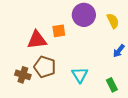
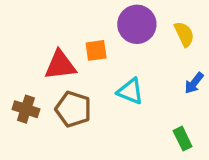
brown cross: (23, 75) -> (26, 109), moved
cyan triangle: (80, 75) -> (130, 91), moved, turned -36

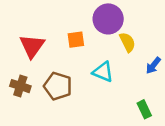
yellow semicircle: (184, 34) -> (127, 42), moved
red triangle: (60, 65) -> (32, 46), moved, turned -48

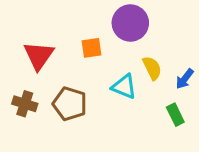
yellow semicircle: (127, 42) -> (152, 68), moved
green rectangle: (144, 109) -> (175, 115), moved

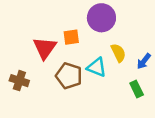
red triangle: (39, 56) -> (45, 48), moved
brown pentagon: (70, 104) -> (69, 76), moved

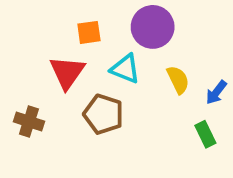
orange square: (71, 37) -> (89, 32), moved
cyan triangle: (97, 67) -> (125, 69), moved

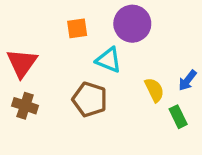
red triangle: (67, 72) -> (22, 63), moved
yellow semicircle: (178, 80) -> (154, 90), moved

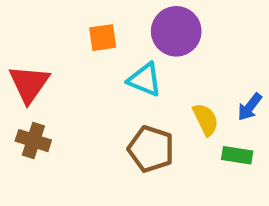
brown pentagon: (90, 99) -> (151, 149), moved
green rectangle: (178, 117) -> (237, 155), turned -55

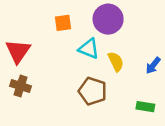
yellow semicircle: (206, 120) -> (116, 62), moved
green rectangle: (237, 155) -> (145, 107), moved

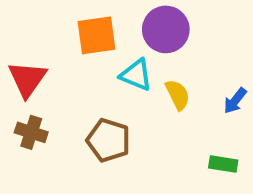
orange square: (63, 23) -> (97, 35), size x1.5
brown pentagon: (93, 91) -> (108, 140), moved

